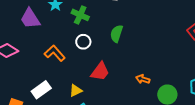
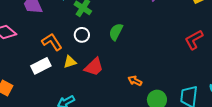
white rectangle: (41, 90) -> (41, 66), moved
yellow triangle: (76, 90) -> (70, 62), moved

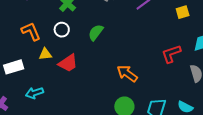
white rectangle: (41, 66) -> (14, 67), moved
orange arrow: (135, 81) -> (127, 74), moved, size x1.5

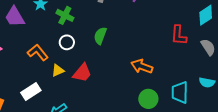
red L-shape: (171, 54) -> (179, 35), turned -50

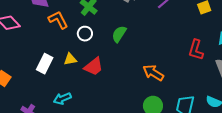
orange L-shape: (38, 53) -> (58, 20), moved
white rectangle: (31, 92) -> (45, 64), moved, turned -42

